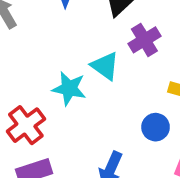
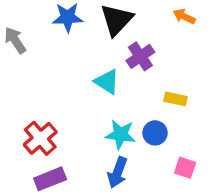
cyan star: (69, 88) -> (120, 135), moved

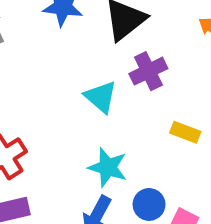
blue circle: (155, 133) -> (149, 204), moved

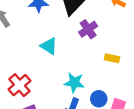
cyan triangle: (101, 97) -> (49, 46), moved

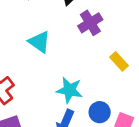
yellow rectangle: (112, 58) -> (119, 61), turned 32

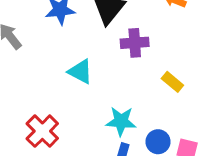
purple cross: (90, 23) -> (135, 43), turned 35

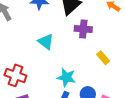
red cross: (42, 131) -> (15, 75), turned -35

